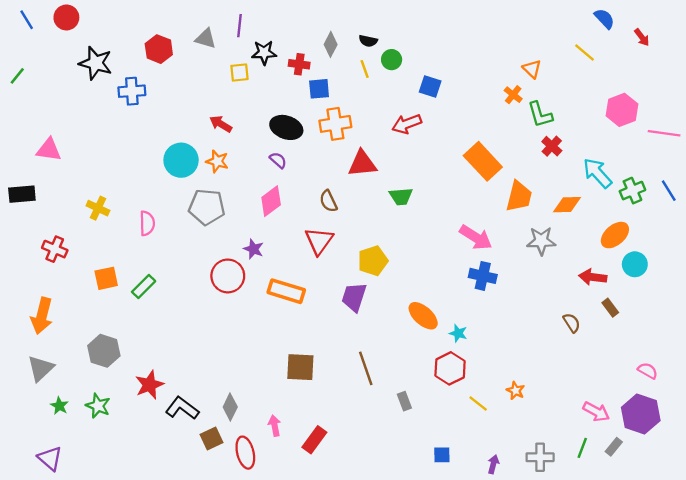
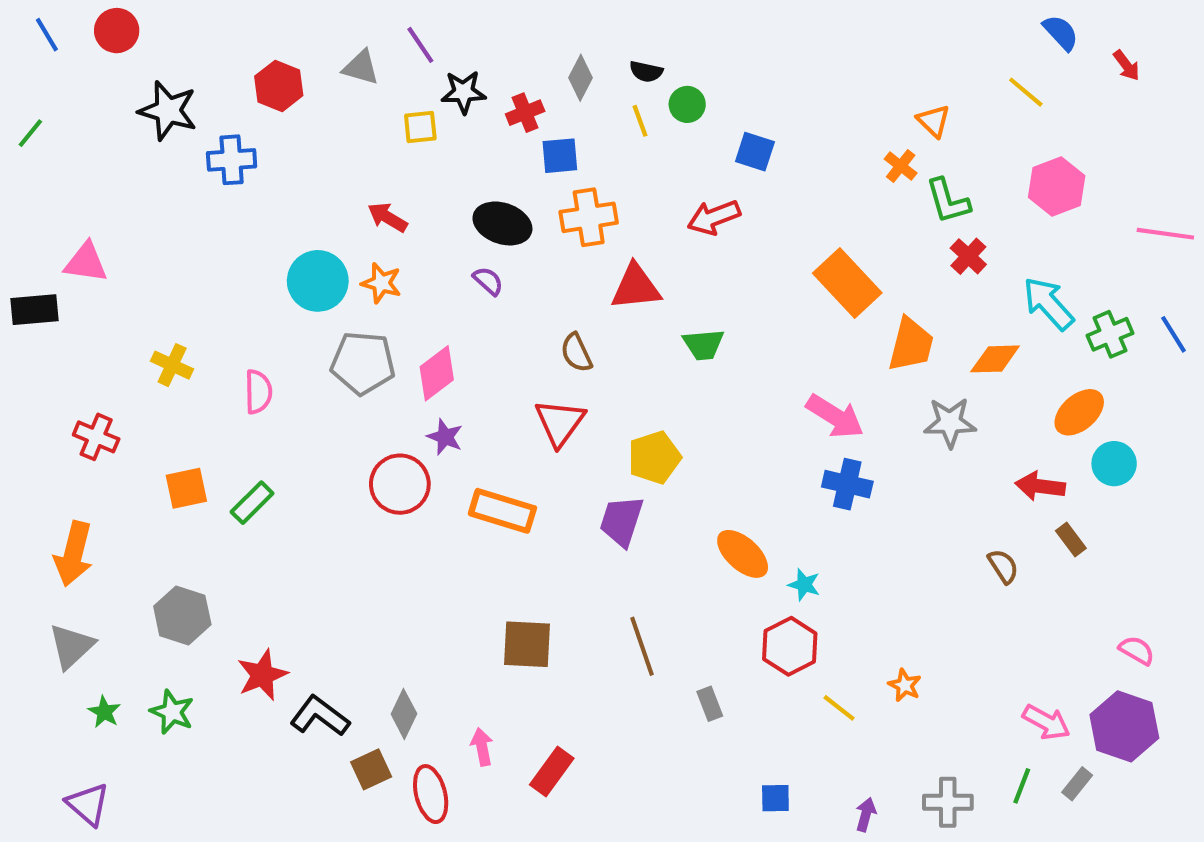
purple line: (239, 26) -> (420, 45), turned -40
red cross: (299, 64) -> (525, 113), turned -30
pink hexagon: (622, 110) -> (1057, 187), moved
black rectangle: (22, 194) -> (35, 310), moved
pink diamond: (271, 201) -> (437, 373), moved

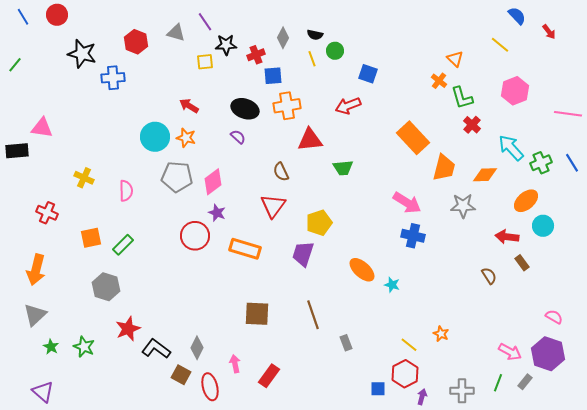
gray hexagon: (182, 615) -> (106, 287), moved
red hexagon: (790, 646) -> (405, 374), moved
brown square: (371, 769) -> (181, 375), turned -36

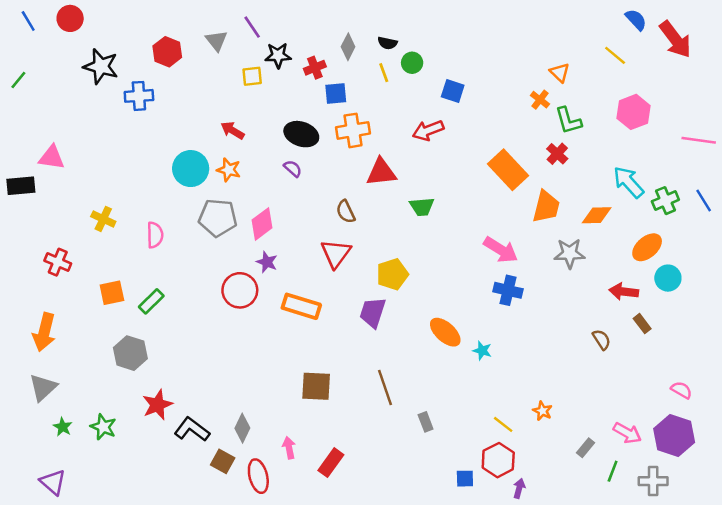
red arrow: (549, 32) -> (675, 39), size x2.0
gray triangle: (176, 33) -> (216, 41), turned 36
red cross: (472, 125) -> (557, 154), moved
gray rectangle: (525, 382) -> (586, 448), moved
gray cross: (462, 391) -> (653, 481), moved

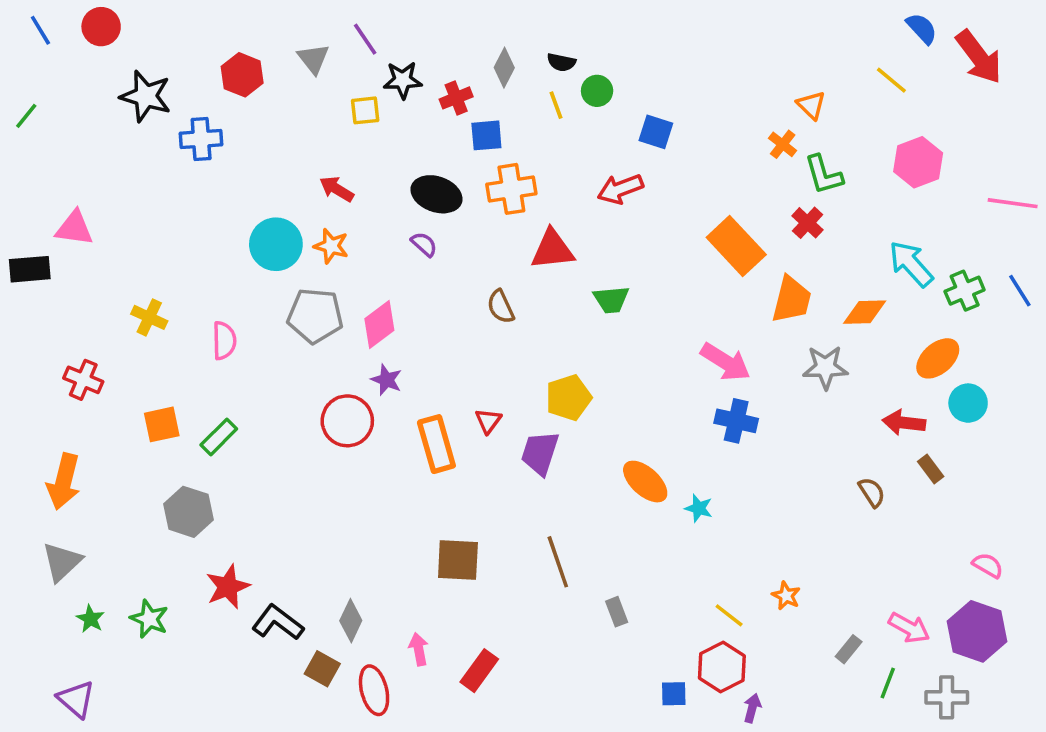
red triangle: (336, 253) -> (488, 421), moved, size x0.6
orange rectangle: (301, 306) -> (436, 444), turned 57

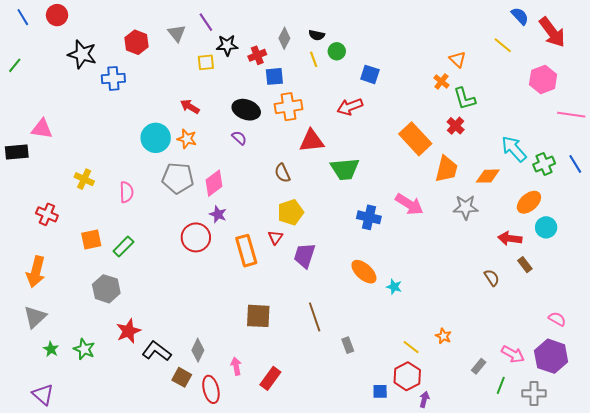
pink hexagon: (918, 162) -> (543, 79), moved
green trapezoid: (611, 300) -> (345, 169), size x1.4
yellow pentagon: (568, 398) -> (290, 212), moved
blue cross: (736, 421) -> (369, 217), moved

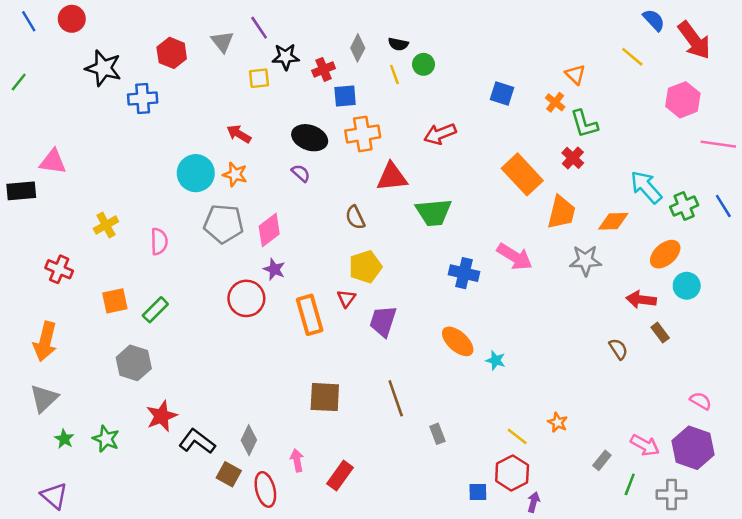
blue square: (370, 74) -> (502, 93), moved
yellow cross: (84, 179) -> (106, 225), turned 36

